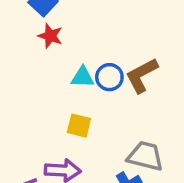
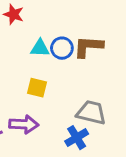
brown L-shape: (142, 75) -> (88, 47), turned 32

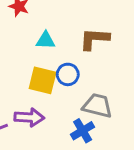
blue circle: (62, 48) -> (68, 74), moved
yellow square: (37, 88) -> (43, 80), size x1.4

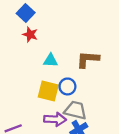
gray trapezoid: (97, 106) -> (75, 110), moved
purple arrow: (29, 117) -> (55, 119), moved

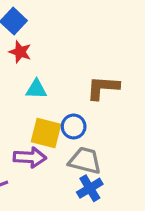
cyan triangle: (51, 60) -> (36, 89), moved
purple arrow: (55, 119) -> (30, 157), moved

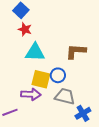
cyan triangle: (36, 89) -> (35, 52), size x1.5
blue cross: (90, 188) -> (83, 113), moved

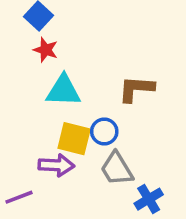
gray trapezoid: (65, 96) -> (117, 169), turned -135

